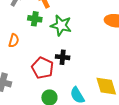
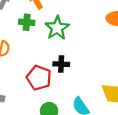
green star: (61, 25) -> (57, 28), turned 30

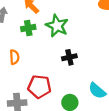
red pentagon: (39, 78) -> (39, 87), moved

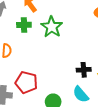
black cross: (69, 57) -> (84, 70), moved

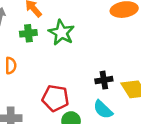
red pentagon: (26, 82) -> (55, 98), moved

